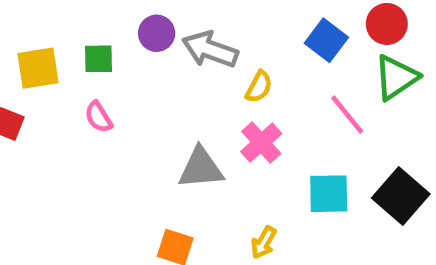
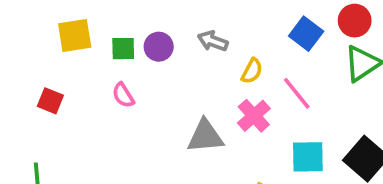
purple circle: (157, 33) -> (159, 47), moved
gray arrow: (210, 50) -> (213, 41), size x0.7
yellow square: (38, 68) -> (75, 35), moved
pink line: (347, 115) -> (297, 93), moved

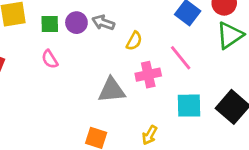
gray arrow: (213, 41) -> (103, 23), moved
yellow semicircle: (252, 71) -> (134, 41), moved
pink cross: (254, 116) -> (148, 75), turned 30

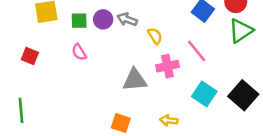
yellow semicircle: (134, 41) -> (155, 36), turned -60
cyan square: (189, 106) -> (204, 94), turned 35
yellow arrow: (150, 135) -> (169, 120), turned 66

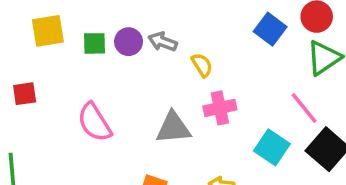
pink line: (197, 51) -> (304, 108), moved
pink semicircle: (79, 52) -> (94, 122), moved, size x1.6
red square: (30, 56) -> (25, 94), turned -30

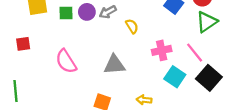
gray arrow: (163, 42) -> (108, 12), turned -49
pink cross: (220, 108) -> (162, 50), moved

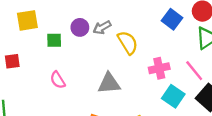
green square: (66, 13) -> (54, 40), moved
yellow semicircle: (132, 26) -> (128, 43), size x1.5
pink semicircle: (66, 61) -> (58, 80), size x0.7

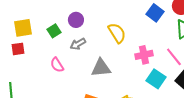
yellow square: (27, 20) -> (23, 28), moved
gray arrow: (102, 27) -> (78, 44), moved
green square: (54, 40) -> (54, 31), turned -32

